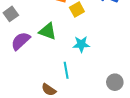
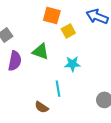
purple semicircle: (21, 41) -> (15, 61), turned 144

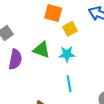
cyan star: (72, 64) -> (67, 54), moved
cyan line: (58, 89) -> (69, 84), moved

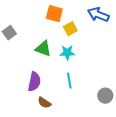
purple semicircle: (15, 59) -> (34, 82), moved

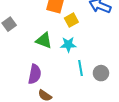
cyan line: (69, 81) -> (81, 68), moved
gray circle: (105, 96) -> (101, 73), moved

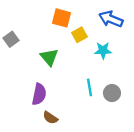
green triangle: (44, 40) -> (49, 57), turned 30
cyan star: (68, 45) -> (103, 50), moved

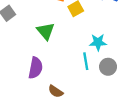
cyan star: (103, 50) -> (98, 42), moved
brown semicircle: (50, 118) -> (56, 91), moved

